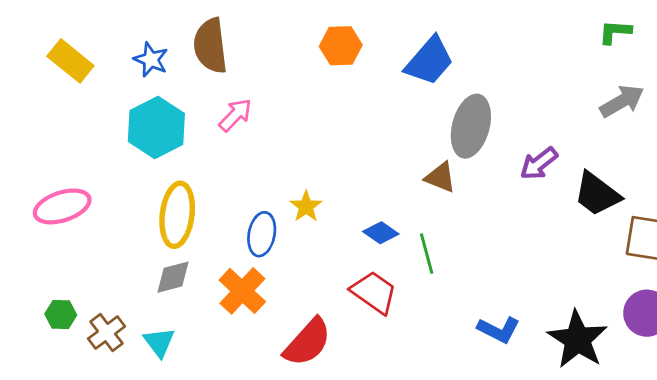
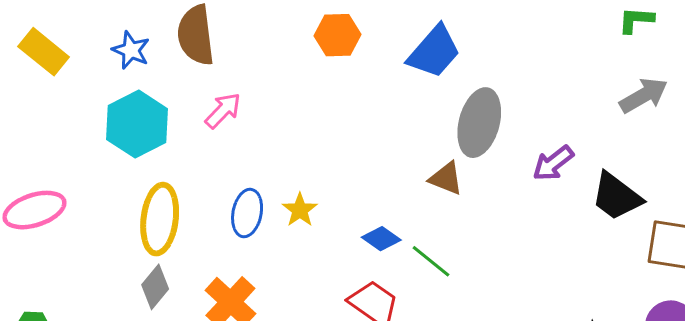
blue ellipse: (262, 234) -> (247, 213), moved
green line: (427, 254) -> (431, 261), turned -36
gray diamond: (173, 277) -> (155, 287), turned -36

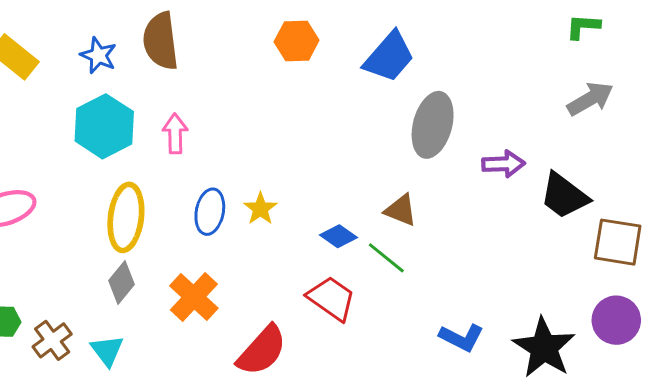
pink arrow: (223, 111) -> (175, 134), moved, turned -45
purple arrow: (553, 163) -> (503, 164), turned -144
brown triangle: (446, 178) -> (401, 210), moved

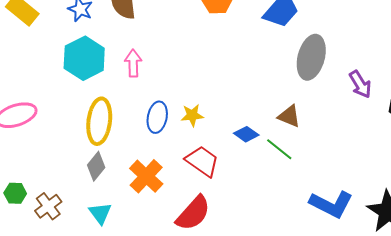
purple arrow: (503, 164) -> (360, 84), turned 60
yellow star: (260, 209) -> (192, 115), turned 30
red trapezoid: (331, 298) -> (202, 161), moved
blue L-shape: (461, 337) -> (331, 204), size x1.4
cyan triangle: (107, 351) -> (100, 213), moved

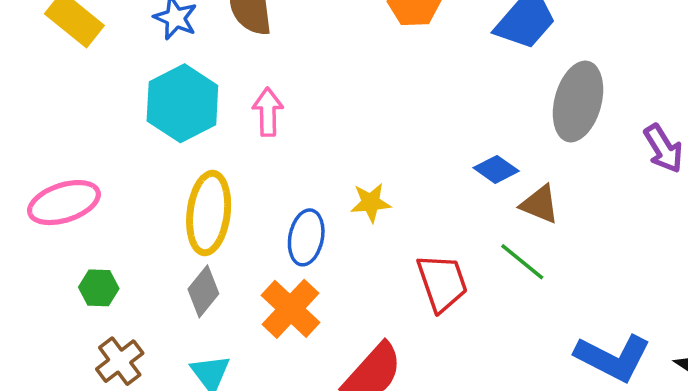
blue ellipse: (157, 117) -> (306, 237), moved
blue diamond: (246, 134) -> (496, 169), moved
red trapezoid: (202, 161) -> (442, 283), moved, turned 36
green hexagon: (15, 193) -> (99, 288), moved

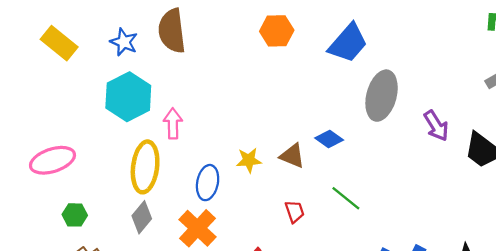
pink arrow: (268, 112) -> (173, 123), moved
brown triangle: (540, 204) -> (292, 156), moved
red trapezoid: (442, 283) -> (295, 212), size x0.6

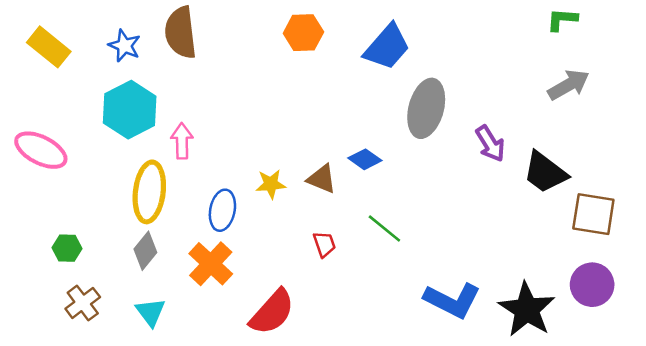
pink ellipse: (52, 160) -> (41, 150), moved, turned 45

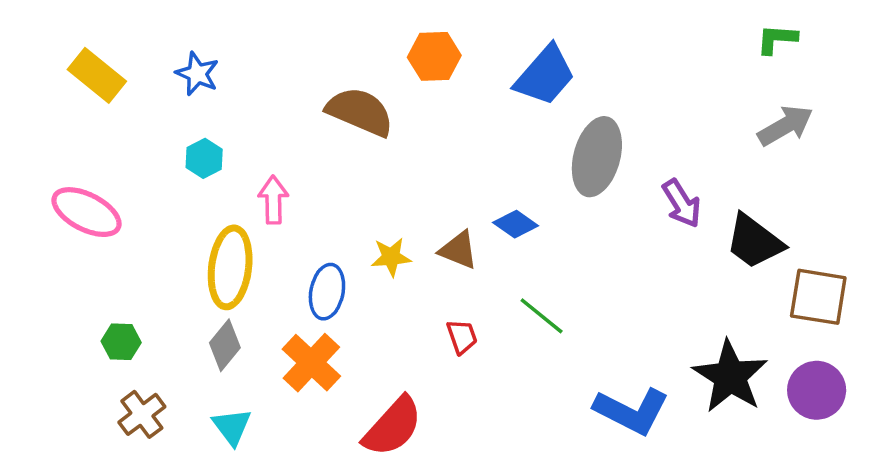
brown semicircle: (181, 33) -> (360, 112), moved, turned 120
cyan hexagon: (130, 110) -> (204, 158), size x0.5
black star: (527, 309) -> (730, 376), moved

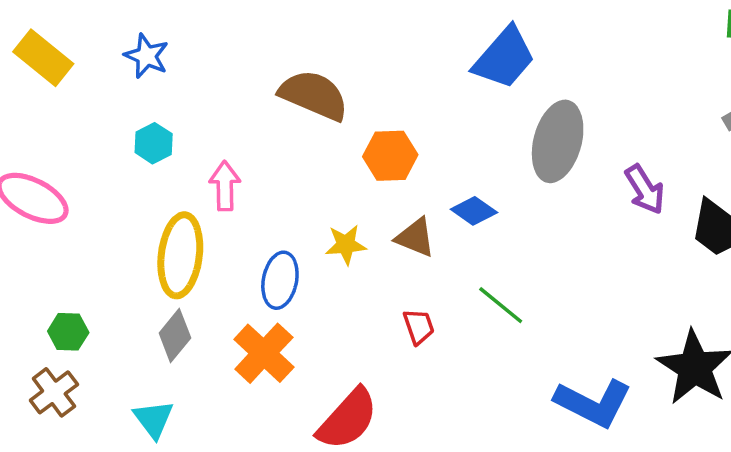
orange hexagon: (434, 56) -> (390, 156), moved
brown cross: (142, 414) -> (54, 392), moved
cyan triangle: (232, 427) -> (154, 419), moved

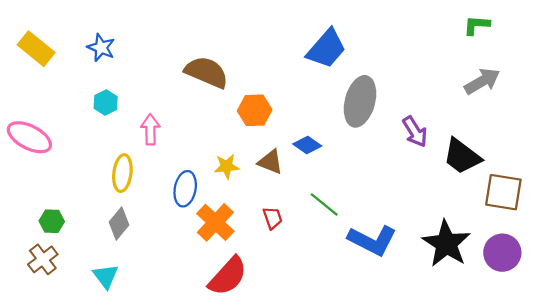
yellow ellipse: (180, 255) -> (122, 173), size x0.7
orange cross: (264, 353) -> (215, 222), moved
blue L-shape: (593, 403) -> (372, 240), moved

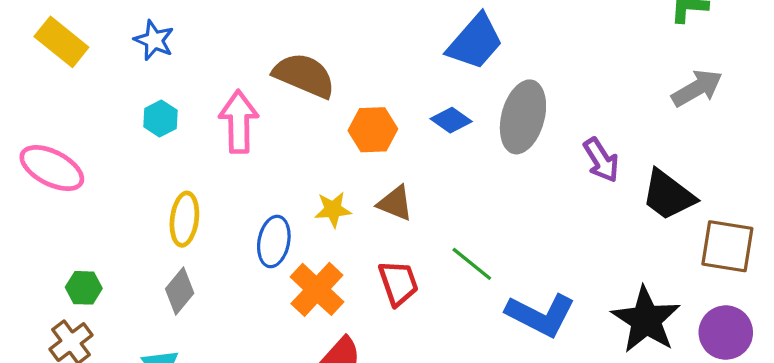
pink arrow: (150, 129) -> (239, 122), moved, size x1.4
blue diamond: (307, 145) -> (451, 120), moved
red trapezoid: (273, 218) -> (398, 283), size x1.4

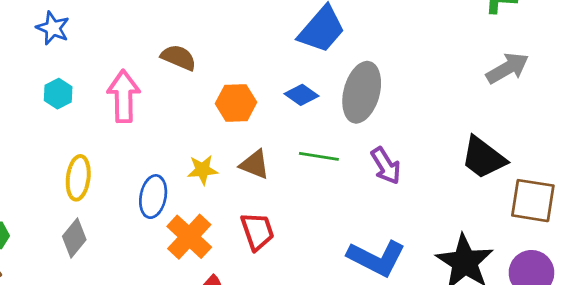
brown semicircle: (304, 75) -> (178, 57), size x0.7
purple arrow: (601, 160) -> (386, 166), moved
green line: (472, 264) -> (319, 156), moved, turned -30

